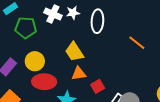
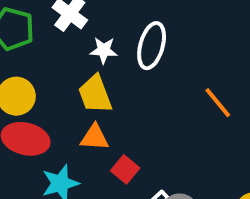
white star: (73, 13) -> (104, 50), moved
red square: (98, 86) -> (125, 169), turned -32

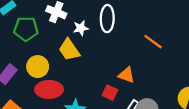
yellow trapezoid: (95, 94) -> (69, 50), moved
orange triangle: (95, 137) -> (126, 75), moved, turned 30

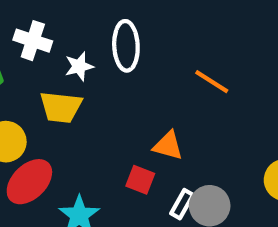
yellow trapezoid: (69, 50) -> (61, 107), turned -45
red ellipse: (49, 89) -> (29, 182), turned -40

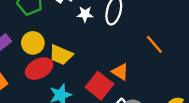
yellow trapezoid: (61, 107) -> (61, 55), moved
red square: (140, 180) -> (99, 86), size x1.6

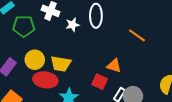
red ellipse: (39, 69) -> (45, 80), turned 50
red square: (99, 86) -> (100, 82), size x0.7

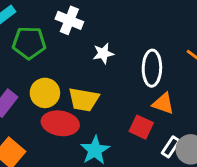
white ellipse: (96, 16) -> (152, 68), moved
white star: (72, 25) -> (103, 53), moved

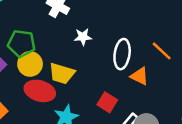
green pentagon: (29, 43) -> (21, 43), moved
orange triangle: (163, 104) -> (140, 76), moved

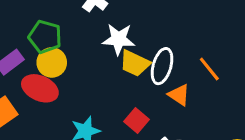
white star: (83, 37) -> (119, 39), size x1.5
yellow trapezoid: (62, 73) -> (135, 63), moved
red ellipse: (40, 91) -> (40, 88), moved

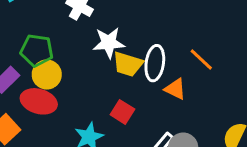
red square: (136, 121) -> (122, 112), moved

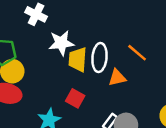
yellow trapezoid: (128, 64) -> (78, 59), turned 80
orange triangle: (175, 89) -> (117, 78), turned -36

